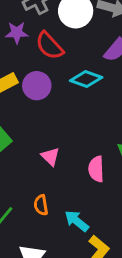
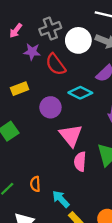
purple circle: (37, 86) -> (50, 107), moved
pink triangle: (50, 157) -> (71, 135), moved, size x1.6

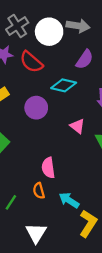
pink triangle: (71, 135) -> (77, 126), moved, size x0.6
pink semicircle: (80, 161) -> (48, 168), moved

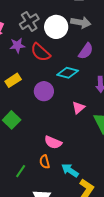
pink triangle: (77, 126) -> (78, 108), turned 40
pink semicircle: (48, 168) -> (53, 142), turned -60

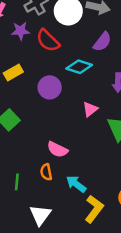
green line: (21, 171) -> (17, 182), turned -32

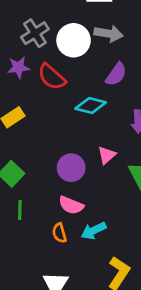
purple circle: (50, 87) -> (71, 168), moved
green line: (17, 182) -> (20, 210), moved
cyan arrow: (76, 184) -> (94, 231), moved, turned -60

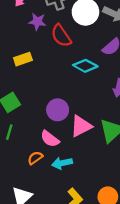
pink triangle: (107, 155) -> (81, 126), moved, size x1.5
orange semicircle: (59, 233) -> (35, 158), turned 56

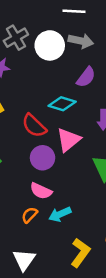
red semicircle: (61, 36) -> (34, 126), moved
pink triangle: (81, 126) -> (69, 140), moved

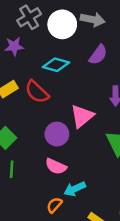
cyan diamond: (62, 104) -> (56, 65), moved
red semicircle: (34, 126) -> (37, 92), moved
orange semicircle: (30, 215) -> (54, 205), moved

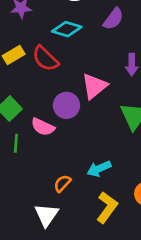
pink semicircle: (56, 166) -> (43, 127), moved
cyan arrow: (75, 189) -> (99, 169), moved

